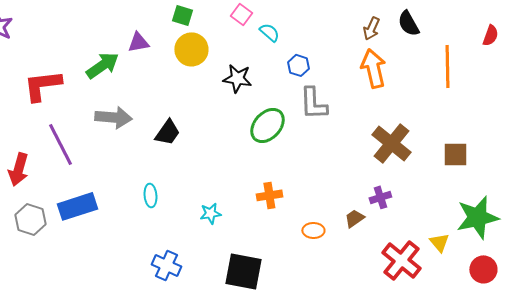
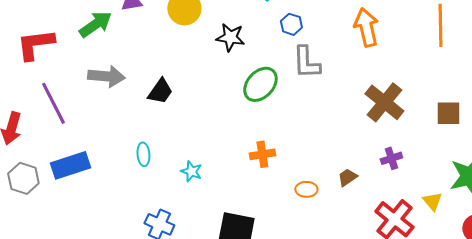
purple cross: (380, 197) -> (391, 158), moved
cyan star: (210, 213) -> (191, 171), moved, turned 30

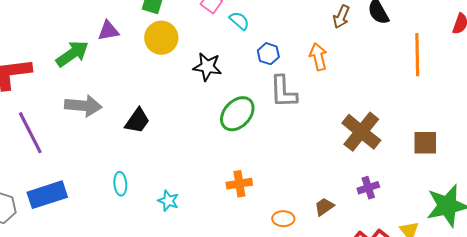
orange arrow: (366, 27) -> (318, 57), moved, size x0.7

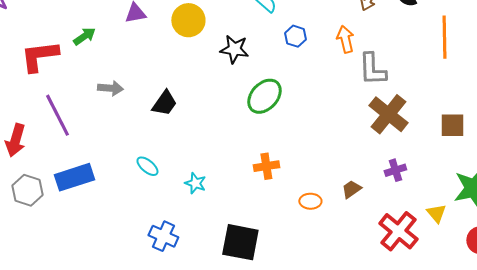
green arrow: (72, 54) -> (84, 36), moved, size x0.7
gray L-shape: (283, 92) -> (372, 69), moved
gray arrow: (83, 106) -> (110, 88), size x0.7
cyan ellipse: (120, 184) -> (147, 166), turned -45

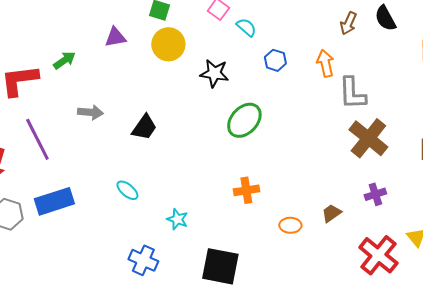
cyan star: (195, 183) -> (177, 219), moved

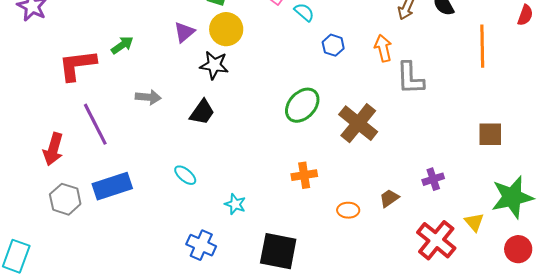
purple triangle: (115, 37) -> (184, 32), moved, turned -30
black star: (214, 73) -> (214, 65), moved
brown cross: (368, 138) -> (358, 123), moved

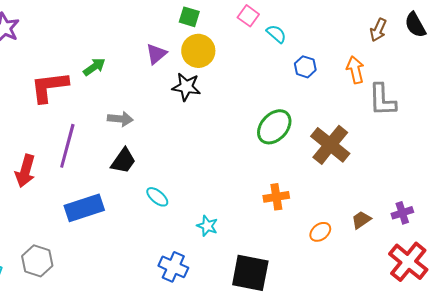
black trapezoid: (202, 112) -> (123, 161), moved
purple line: (95, 124) -> (67, 146), turned 42
purple cross: (433, 179) -> (402, 213), moved
gray hexagon: (65, 199) -> (37, 261), moved
orange ellipse: (348, 210) -> (320, 232), turned -40

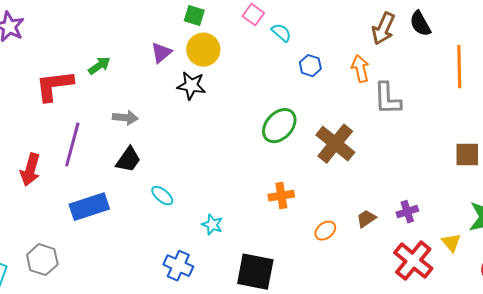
brown arrow: (378, 30) -> (383, 29), size x1.4

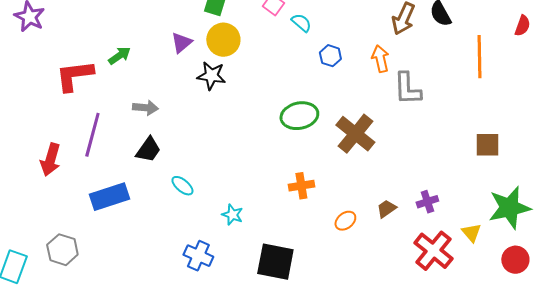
green ellipse: (279, 126) -> (299, 116), turned 36

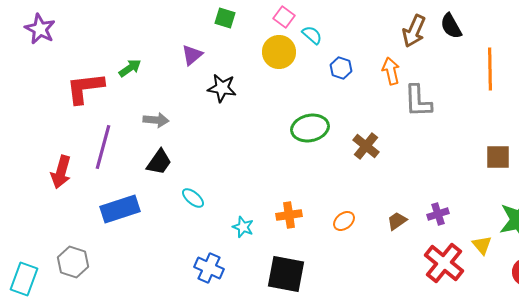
yellow circle: (223, 40) -> (279, 52), moved
brown cross: (355, 134) -> (366, 146), size x0.7
orange cross: (301, 186) -> (289, 215), moved
orange ellipse: (345, 221) -> (344, 221), moved

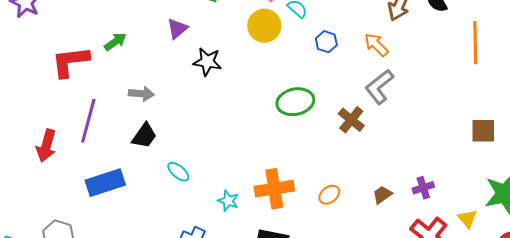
orange arrow: (391, 71) -> (376, 45), turned -32
gray L-shape: (418, 101) -> (379, 87), moved, turned 54
orange cross: (289, 215) -> (274, 189), size x1.5

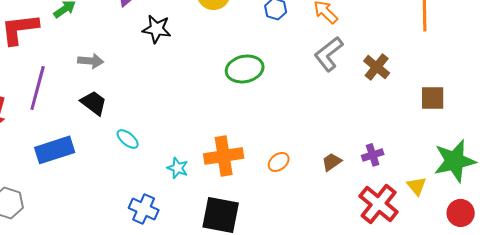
brown cross: (351, 120) -> (377, 67), moved
black trapezoid: (144, 136) -> (94, 103), turned -88

